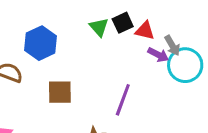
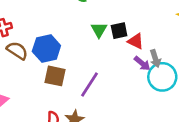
blue hexagon: (40, 43) -> (46, 48), moved
purple line: (123, 100) -> (89, 85), moved

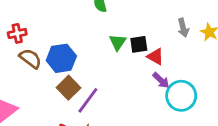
gray arrow: (155, 58) -> (183, 28), moved
brown square: (55, 76) -> (68, 88), turned 30
purple line: (89, 85) -> (88, 100), moved

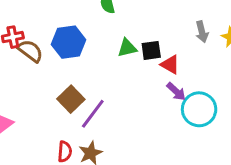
green triangle: (118, 42) -> (127, 48), turned 42
brown semicircle: (30, 58) -> (30, 51), moved
blue hexagon: (61, 58) -> (69, 42), moved

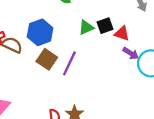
brown square: (71, 99) -> (47, 59), moved
purple line: (93, 114) -> (69, 63), moved

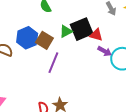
black square: (105, 26) -> (82, 29), size x1.6
brown square: (47, 59) -> (44, 40), moved

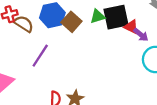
purple arrow: (105, 51) -> (141, 35), moved
purple line: (53, 63) -> (40, 56), moved

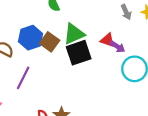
green triangle: (98, 16) -> (74, 34), size x1.5
black square: (116, 17) -> (79, 53), moved

